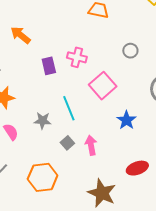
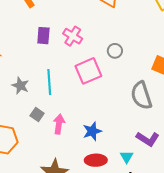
gray circle: (130, 51) -> (115, 51), moved
blue star: (127, 120) -> (92, 131), moved
gray square: (67, 143) -> (37, 115), turned -32

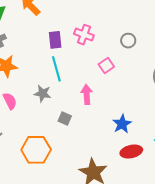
pink square: (88, 71) -> (106, 66), size x0.6
cyan line: (49, 82) -> (56, 69), moved
pink arrow: (59, 124) -> (87, 94), moved

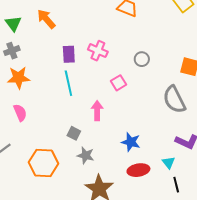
gray star: (43, 93) -> (86, 155), moved
blue star: (122, 124) -> (131, 142), turned -30

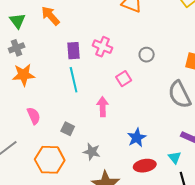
pink semicircle: (20, 113) -> (34, 116), moved
gray square: (74, 133) -> (68, 129), moved
blue star: (131, 142) -> (137, 138), turned 30

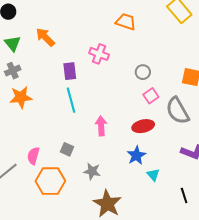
pink cross: (103, 47) -> (99, 54), moved
pink square: (124, 79) -> (151, 96), moved
pink semicircle: (34, 116) -> (33, 156), moved, turned -138
cyan triangle: (175, 158) -> (153, 175), moved
red ellipse: (145, 166) -> (143, 126), moved

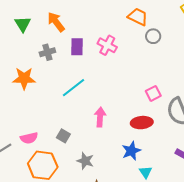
gray cross: (13, 71) -> (47, 52), moved
purple rectangle: (70, 71) -> (77, 47), moved
gray circle: (143, 72) -> (153, 36), moved
cyan line: (71, 100) -> (73, 88), turned 60
pink semicircle: (33, 156) -> (29, 138), turned -126

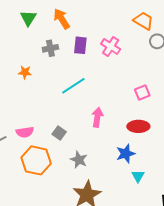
orange star: (24, 78) -> (25, 72), size x0.6
pink square: (153, 93) -> (142, 93), moved

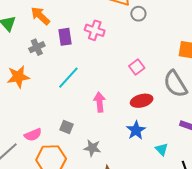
orange star: (25, 72) -> (18, 77), size x1.6
cyan triangle: (138, 176) -> (162, 149), moved

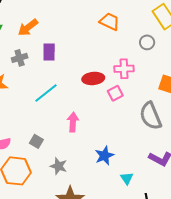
gray circle: (138, 14) -> (147, 42), moved
orange arrow: (40, 16) -> (28, 27), turned -90
pink cross: (95, 30) -> (124, 69), moved, turned -30
red ellipse: (142, 101) -> (93, 78), moved

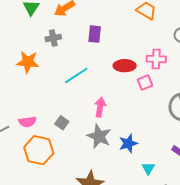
purple rectangle: (49, 52) -> (95, 34), moved
gray star: (59, 166) -> (99, 136), moved, size x1.4

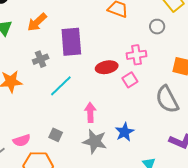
purple rectangle: (95, 34) -> (71, 42), size x1.6
gray cross: (53, 38) -> (41, 59), moved
blue star: (128, 143) -> (125, 132), moved

